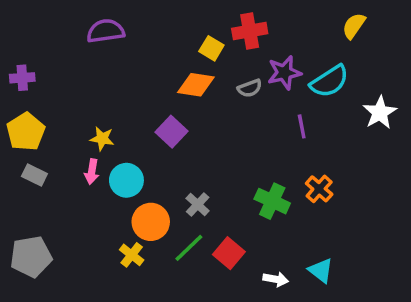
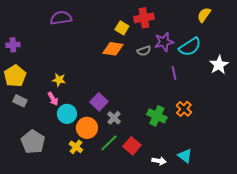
purple square: (172, 132) -> (99, 102), moved
pink arrow: (92, 172) -> (53, 99), turned -40
cyan circle: (126, 180) -> (67, 114), moved
gray pentagon: (31, 257) -> (33, 142), moved, turned -30

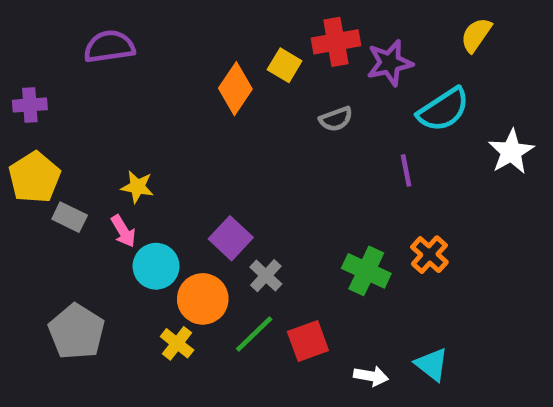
purple semicircle: (61, 18) -> (109, 47), moved
purple star: (164, 42) -> (390, 63), moved
orange diamond: (113, 49) -> (235, 89), moved, turned -65
gray rectangle: (20, 101) -> (70, 217), moved
red square: (132, 146) -> (308, 341), turned 30

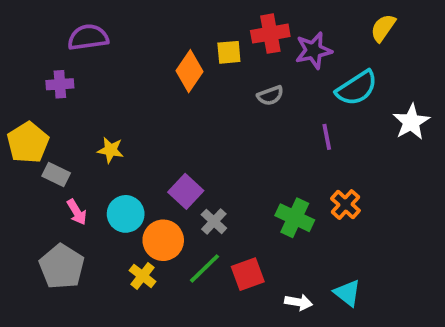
yellow square: (285, 65) -> (229, 52), turned -36
purple cross: (30, 105) -> (60, 84), moved
pink arrow: (123, 231) -> (77, 212), moved

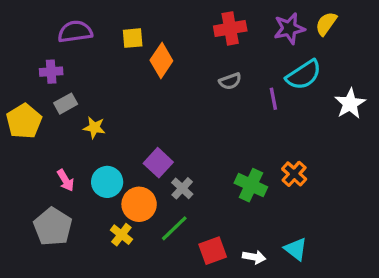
purple star: (314, 50) -> (289, 28), moved
yellow square: (229, 52) -> (133, 38), moved
purple line: (327, 137) -> (273, 99), moved
gray rectangle: (56, 174) -> (66, 104), moved, turned -55
red square: (248, 274) -> (213, 251), moved

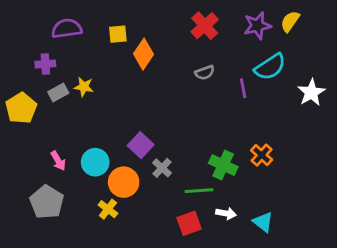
red cross: (230, 28) -> (205, 26), turned -32
yellow star: (94, 128) -> (84, 87), moved
green line: (174, 228) -> (199, 191), moved, turned 40
white arrow: (254, 257) -> (226, 213), moved

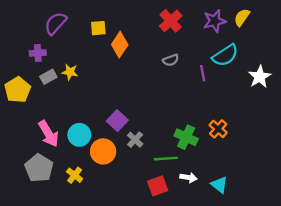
purple semicircle: (67, 28) -> (56, 23), turned -40
pink arrow: (58, 161) -> (48, 134), size x1.6
yellow cross: (108, 209) -> (75, 175), moved

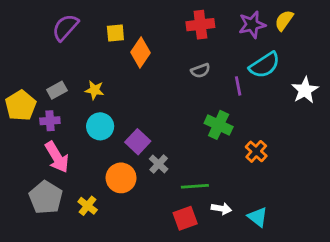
red cross: (171, 21) -> (200, 25), turned 35
purple cross: (38, 53) -> (50, 121), moved
yellow star: (70, 72) -> (95, 90), moved
cyan circle: (79, 135) -> (100, 126), moved
green cross: (186, 137) -> (219, 125), moved

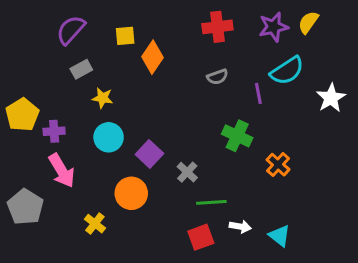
gray rectangle: (57, 90) -> (81, 69), moved
gray cross: (159, 164) -> (187, 172), moved
gray pentagon: (46, 197) -> (25, 207), moved

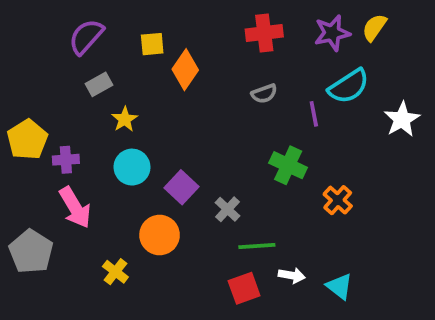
yellow star: (103, 98) -> (125, 119), turned 30

